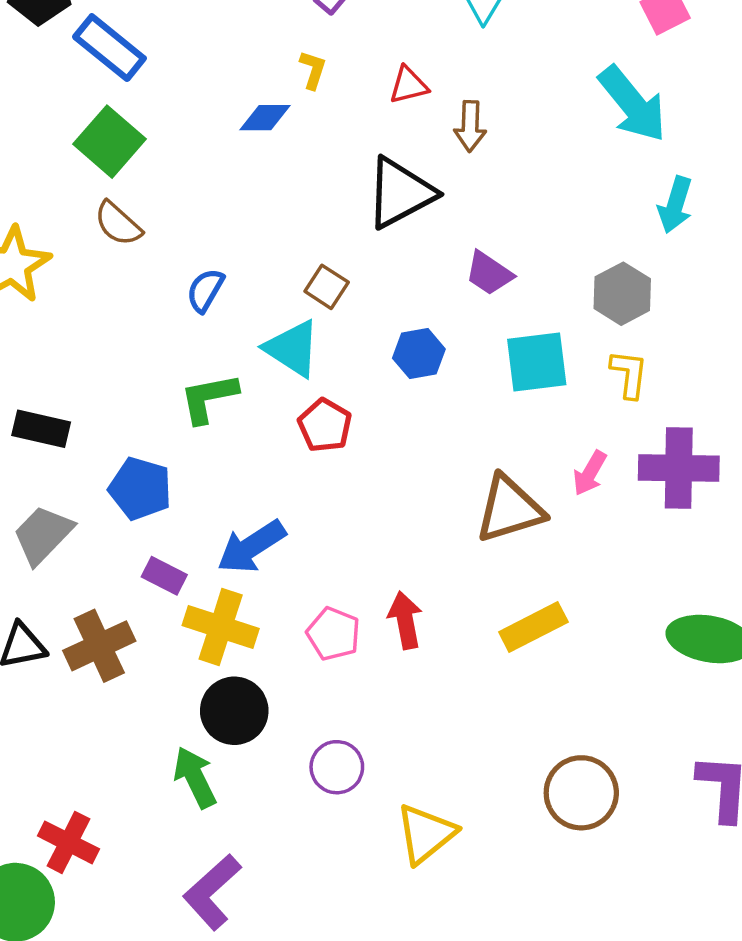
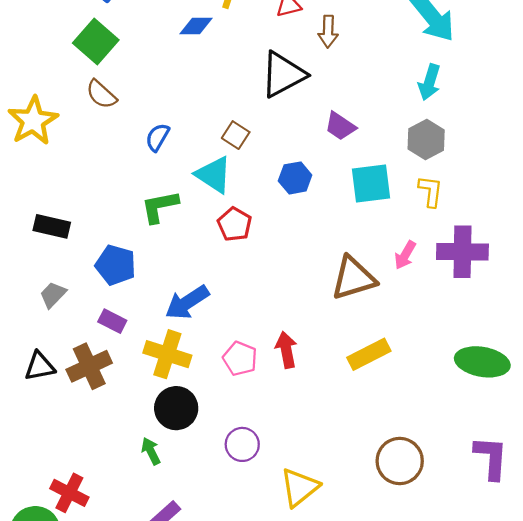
cyan arrow: (675, 205) -> (429, 82), moved
gray trapezoid: (43, 535) -> (53, 295), size x0.7
purple rectangle: (164, 576) -> (112, 321), moved
green arrow: (195, 777) -> (151, 451), size x0.7

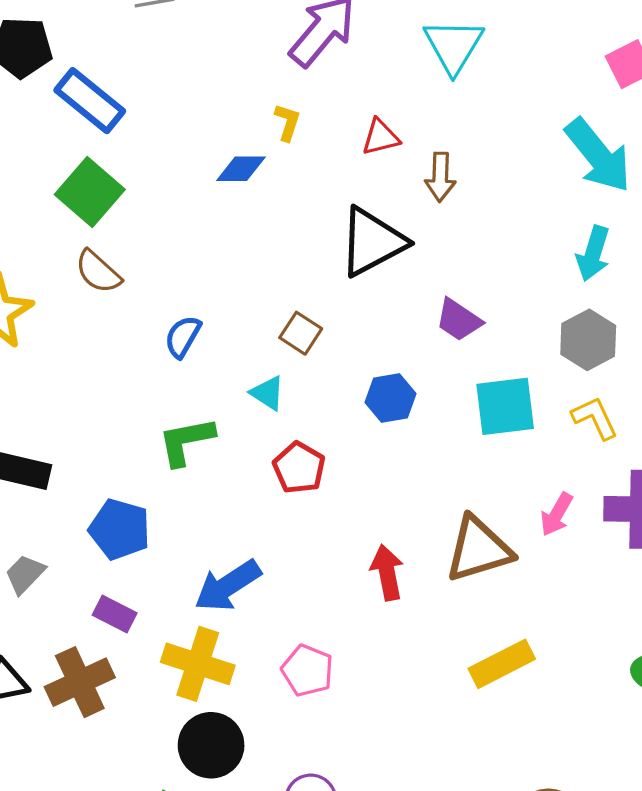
cyan triangle: (214, 175) -> (268, 393), size x0.6
yellow L-shape: (431, 191) -> (595, 418), turned -32
red arrow: (286, 350) -> (387, 572), moved

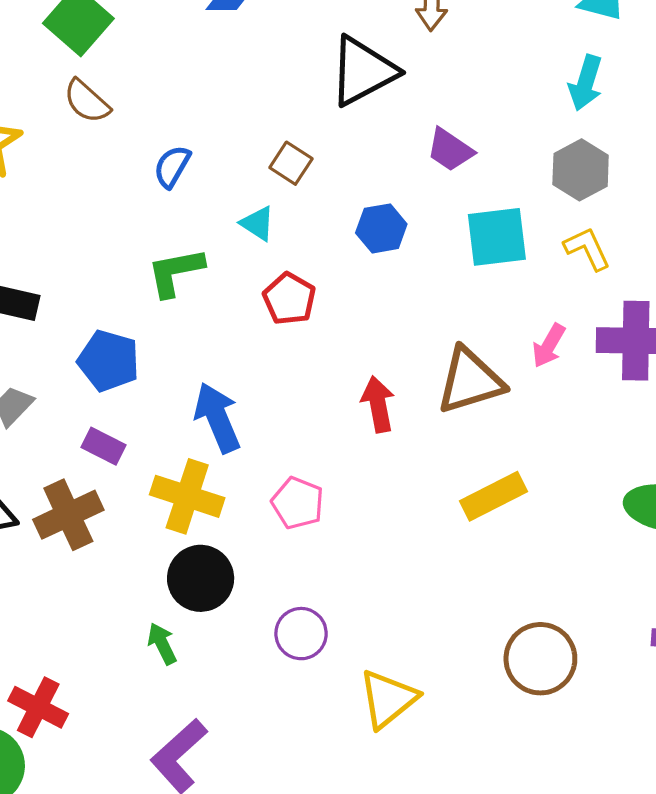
blue arrow: (228, 586) -> (217, 418), turned 100

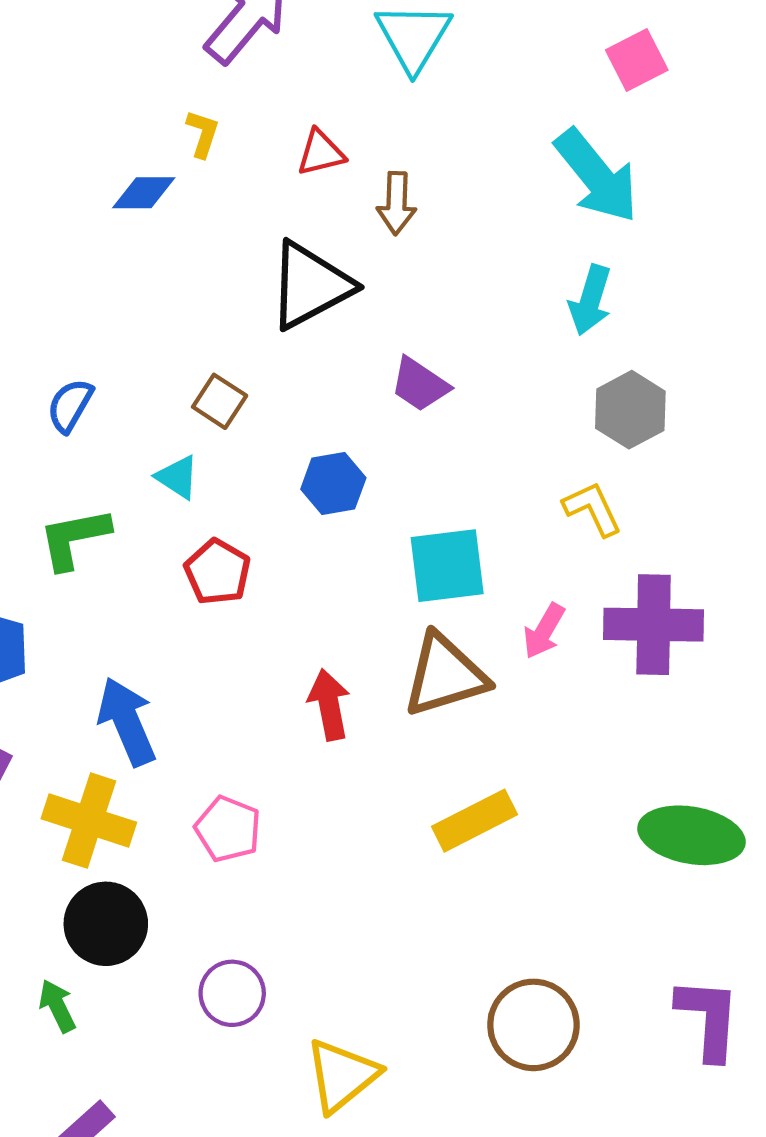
gray hexagon: (581, 170) -> (630, 410), moved
cyan square: (497, 237) -> (447, 566), moved

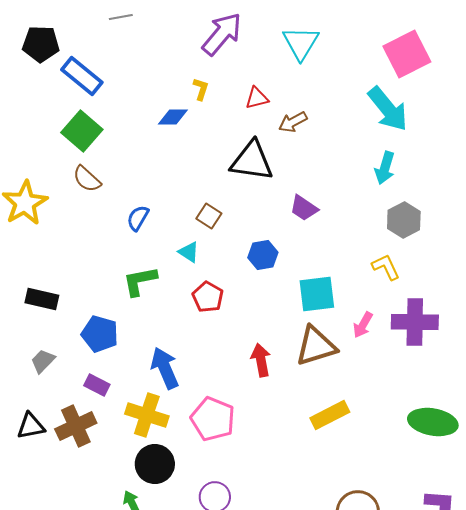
pink square: (637, 60) -> (407, 54), size x1.6
brown arrow: (397, 203) -> (293, 122), turned 60
black triangle: (310, 285) -> (252, 161), turned 36
pink pentagon: (228, 829) -> (213, 419), size x1.4

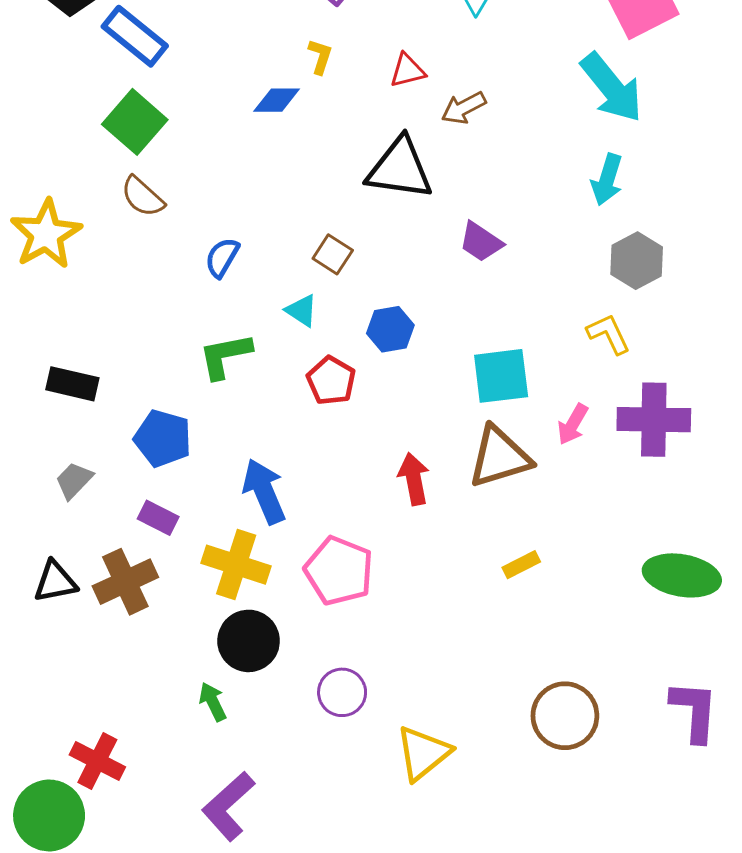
blue hexagon: (263, 255) -> (390, 329), moved
yellow rectangle: (330, 415) -> (521, 565), size x0.6

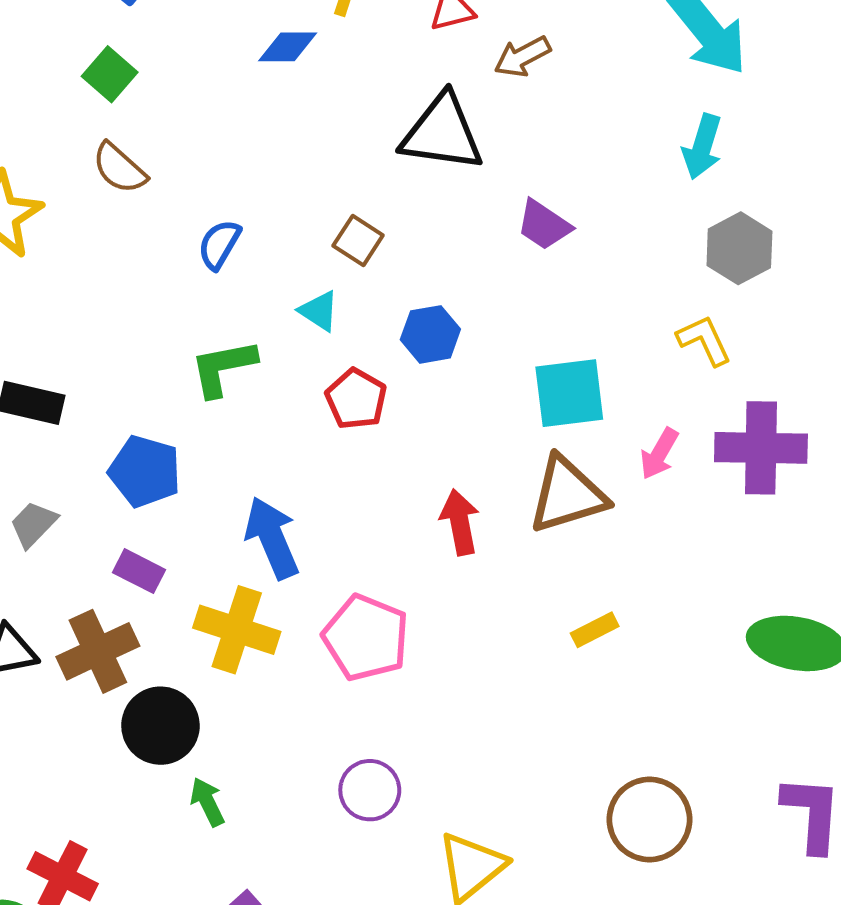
green square: (135, 122) -> (110, 74), size x0.7
black circle: (249, 641) -> (160, 726), moved

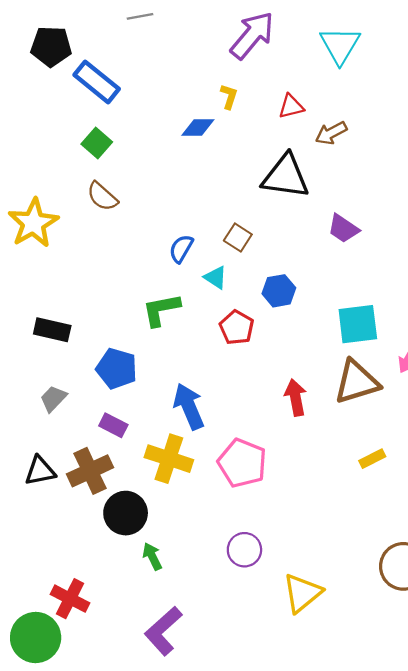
blue semicircle: (219, 244) -> (181, 249), moved

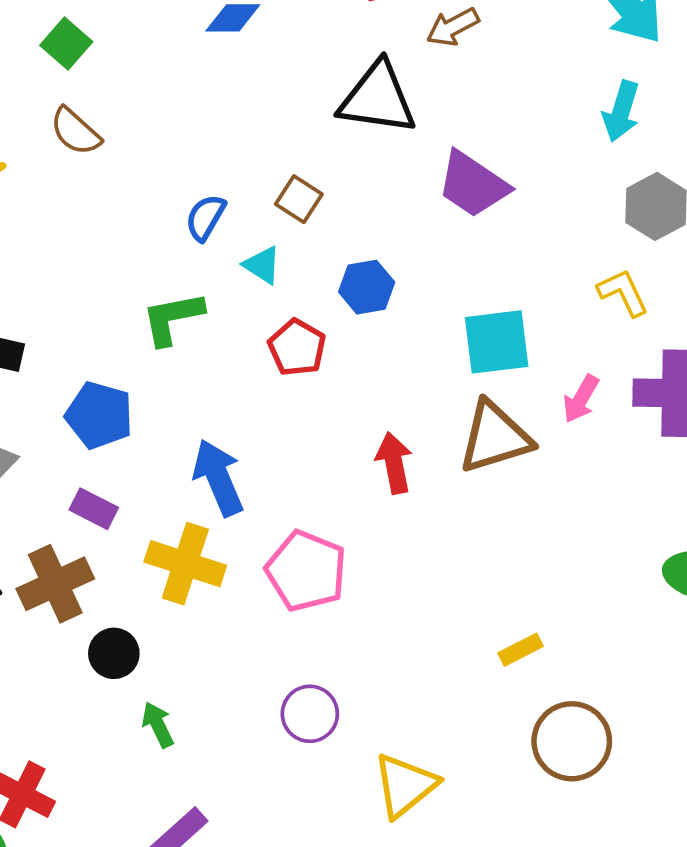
purple trapezoid: (343, 229) -> (473, 184), size x1.4
yellow rectangle: (372, 459) -> (520, 650), moved
black circle: (126, 513) -> (114, 653), size x0.7

